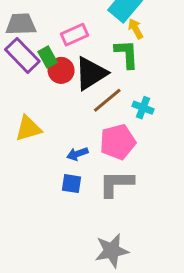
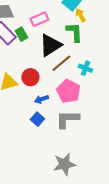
red circle: (61, 70) -> (30, 77), moved
pink pentagon: (118, 142) -> (68, 91), turned -30
blue square: (72, 184) -> (37, 119), turned 32

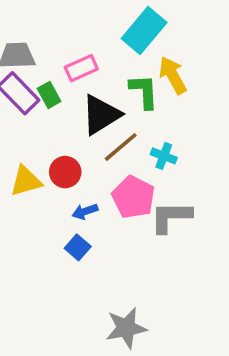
yellow arrow: (80, 15) -> (173, 75), moved, size x1.5
gray L-shape: (67, 119) -> (171, 217), moved

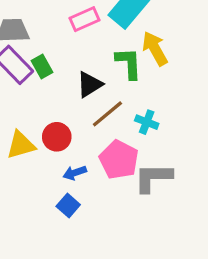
pink rectangle: (81, 68) -> (85, 19), moved
black triangle: (101, 115) -> (89, 84), size x0.7

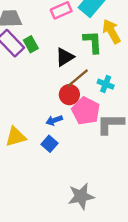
red circle: (57, 137) -> (69, 95), moved
yellow triangle: (21, 145) -> (16, 137), moved

